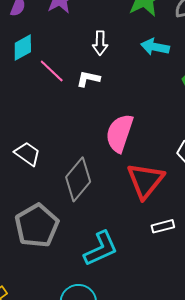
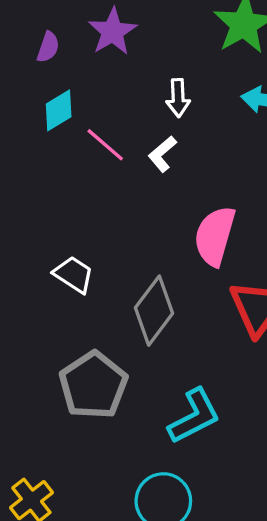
white L-shape: (88, 79) -> (162, 154), turned -50

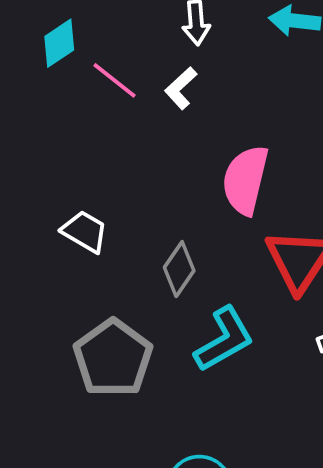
gray diamond: (154, 311) -> (179, 269), size x0.7
cyan L-shape: (194, 416) -> (224, 339), moved

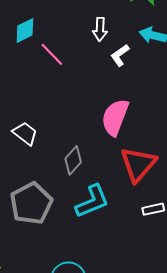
white L-shape: (181, 88) -> (120, 55), moved

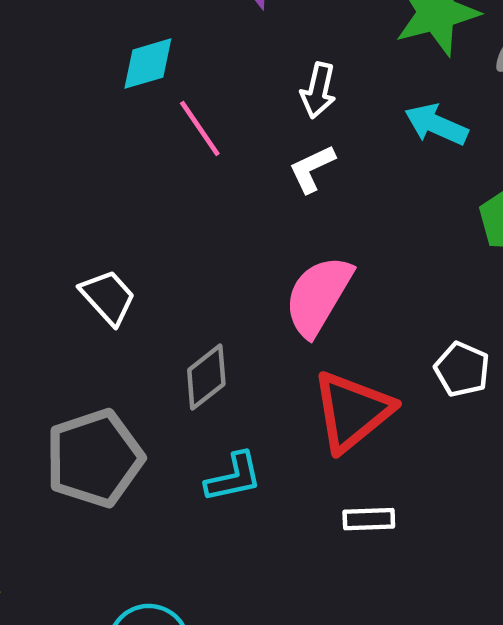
white L-shape: (120, 55) -> (312, 169), moved
cyan L-shape: (92, 201) -> (234, 477), size x0.7

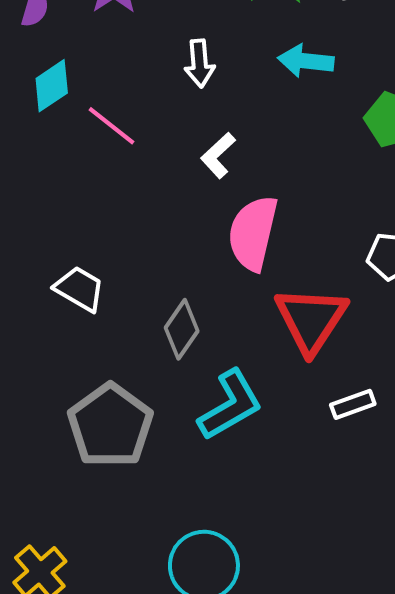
white L-shape: (312, 169) -> (218, 155), moved
cyan L-shape: (234, 477) -> (230, 405), size x1.4

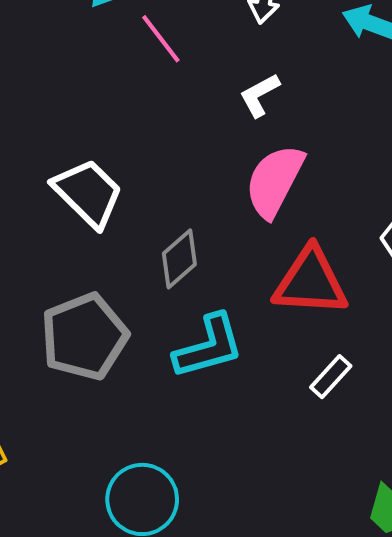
white trapezoid: (80, 289) -> (88, 193), size x1.4
red triangle: (311, 320) -> (311, 282), turned 46
white rectangle: (353, 404) -> (331, 377), turned -42

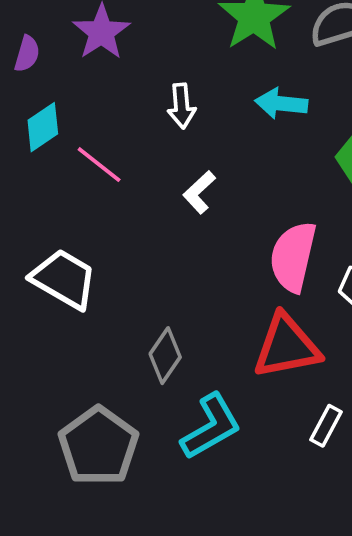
pink semicircle: (275, 181) -> (293, 257), moved
white trapezoid: (88, 193) -> (64, 279), moved

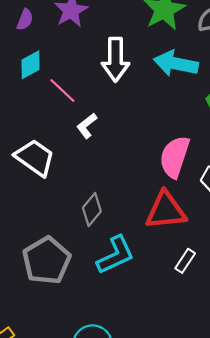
cyan arrow: (281, 103) -> (176, 64), size x1.4
white arrow: (182, 106) -> (115, 60), size x1.6
white L-shape: (199, 192) -> (87, 126), moved

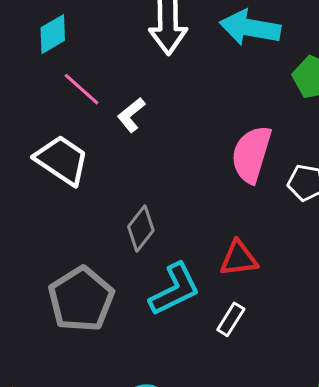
pink line: (62, 90) -> (81, 89), moved
red triangle: (166, 211) -> (239, 259), moved, size x0.7
white rectangle: (185, 261) -> (231, 319), moved

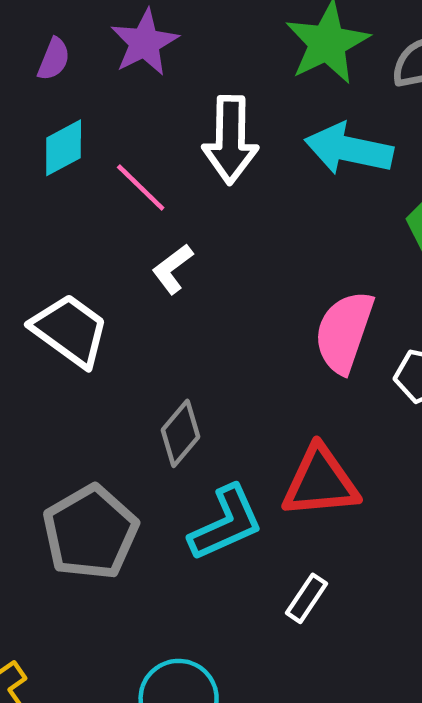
pink line: (81, 89) -> (141, 188), moved
red triangle: (239, 259) -> (320, 482), size x1.4
white rectangle: (231, 319) -> (307, 598), moved

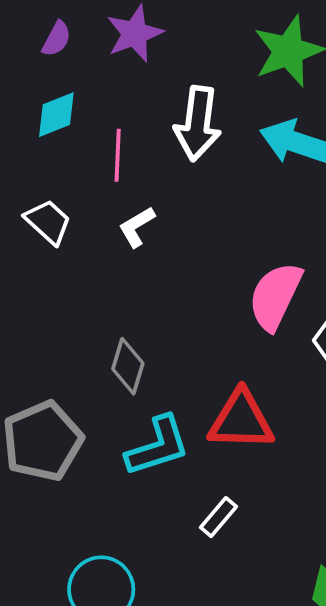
pink line: (141, 188) -> (118, 155), turned 42
white trapezoid: (70, 330) -> (48, 222), moved, size x0.7
gray diamond: (180, 433) -> (128, 366), turned -30

